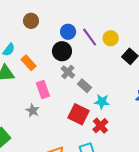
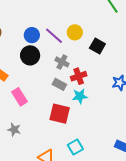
gray cross: (68, 72) -> (62, 62), moved
gray star: (33, 110) -> (14, 130), moved
red cross: (100, 126) -> (79, 76), moved, turned 35

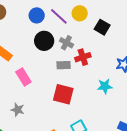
black circle: (30, 55) -> (44, 41), moved
gray rectangle: (59, 84) -> (64, 65), turned -32
cyan star: (80, 96) -> (105, 86), moved

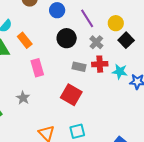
yellow circle: (80, 13) -> (116, 23), moved
blue circle: (37, 15) -> (57, 10), moved
gray cross: (66, 43) -> (96, 42), moved
cyan star: (105, 86) -> (120, 72), moved

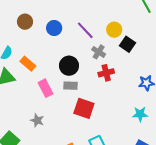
black circle: (67, 38) -> (69, 66), moved
gray rectangle: (79, 67) -> (70, 86), moved
cyan star: (120, 72) -> (140, 114), moved

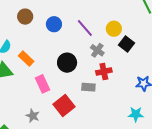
gray rectangle: (70, 86) -> (88, 87), moved
red square: (84, 108) -> (64, 106), moved, turned 30

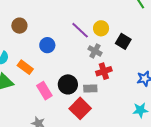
blue circle: (54, 24) -> (47, 45), moved
yellow circle: (114, 29) -> (101, 28), moved
black circle: (67, 63) -> (68, 84), moved
red square: (64, 106) -> (80, 108), moved

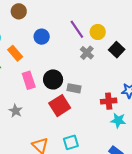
red cross: (104, 71) -> (109, 101), moved

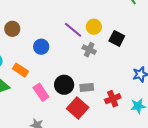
red cross: (109, 101) -> (113, 99), moved

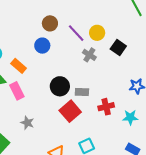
brown circle: (12, 29) -> (50, 23), moved
pink rectangle: (41, 92) -> (17, 91), moved

